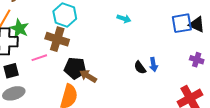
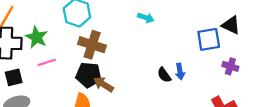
blue square: (182, 23) -> (209, 39), moved
green star: (19, 29) -> (37, 37), moved
brown cross: (57, 39) -> (92, 45), moved

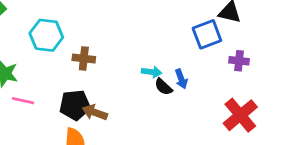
cyan arrow: (146, 18) -> (152, 72), moved
brown cross: (92, 45) -> (84, 59), moved, size x0.7
pink line: (47, 62) -> (23, 101), turned 42

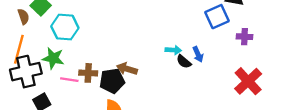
cyan hexagon: (46, 35) -> (65, 27), moved
brown cross: (84, 59) -> (88, 73), moved
brown arrow: (95, 112) -> (127, 69), moved

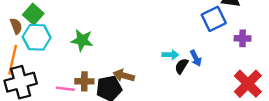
cyan hexagon: (65, 27) -> (37, 37), moved
green star: (53, 58) -> (82, 40), moved
black semicircle: (184, 62) -> (181, 66), turned 84

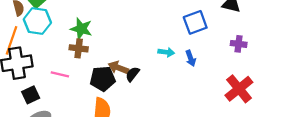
blue square: (214, 19) -> (195, 22), moved
black semicircle: (181, 66) -> (132, 74), moved
brown cross: (84, 81) -> (79, 48), moved

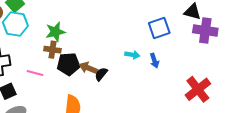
green star: (81, 29) -> (55, 32), turned -30
purple cross: (239, 44) -> (205, 30), moved, size x1.6
black pentagon: (103, 79) -> (68, 64), moved

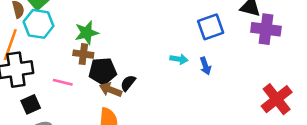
brown arrow: (88, 68) -> (111, 90), moved
black semicircle: (101, 74) -> (128, 83), moved
red cross: (198, 89) -> (277, 99), moved

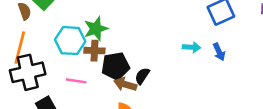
cyan hexagon: (39, 24) -> (70, 41), moved

